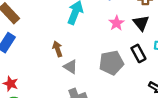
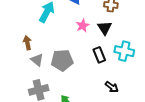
gray pentagon: (111, 63) -> (62, 60), moved

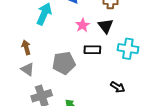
black rectangle: (99, 55) -> (92, 50), moved, turned -63
gray triangle: (37, 60) -> (27, 69), moved

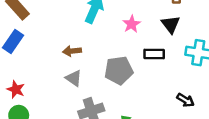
pink star: (83, 25) -> (132, 24), moved
brown arrow: (26, 47) -> (72, 51), turned -80

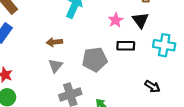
pink star: (132, 24) -> (116, 20), moved
gray triangle: (74, 78) -> (55, 66), turned 35

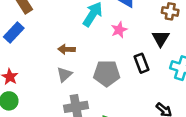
pink star: (116, 20) -> (119, 30), moved
black rectangle: (126, 46) -> (141, 63), turned 60

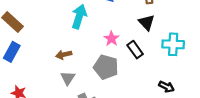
pink star: (119, 30) -> (111, 39), moved
gray pentagon: (107, 73) -> (106, 67), turned 30

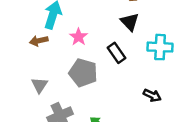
pink star: (111, 39) -> (79, 37), moved
brown arrow: (64, 55) -> (39, 41), moved

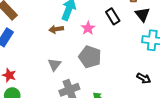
black triangle: (130, 22) -> (142, 14), moved
black rectangle: (117, 53) -> (113, 16), moved

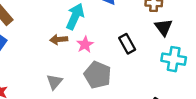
black rectangle: (113, 16) -> (127, 44), moved
pink star: (88, 28) -> (85, 44), moved

